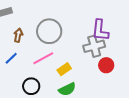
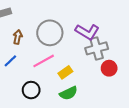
purple L-shape: (100, 30) -> (87, 32), moved, turned -65

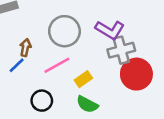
brown arrow: (18, 37) -> (25, 48), moved
red circle: (109, 68) -> (136, 74), size x1.6
green semicircle: (69, 93) -> (87, 104), turned 54

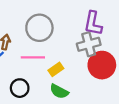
purple L-shape: (110, 30) -> (93, 23), moved, turned 70
pink line: (57, 65) -> (33, 57), turned 30

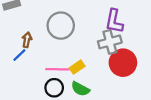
pink line: (33, 57) -> (57, 69), moved
black circle: (20, 88) -> (54, 88), moved

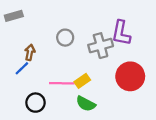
gray circle: (61, 26) -> (65, 38), size x0.6
gray cross: (110, 42) -> (101, 46), moved
black circle: (54, 88) -> (36, 103), moved

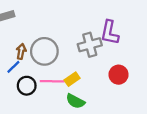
gray circle: (65, 38) -> (44, 51), moved, size x1.6
red circle: (130, 76) -> (119, 75), size x0.7
black circle: (36, 103) -> (27, 86), moved

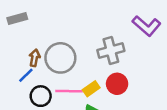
purple L-shape: (110, 33) -> (147, 26), moved, turned -60
red circle: (119, 75) -> (117, 84), moved

